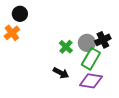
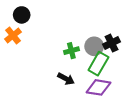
green cross: (66, 47) -> (71, 51), turned 32

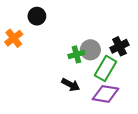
black circle: (22, 15) -> (37, 16), moved
gray circle: (94, 46) -> (90, 50), moved

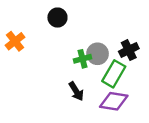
black circle: (37, 16) -> (57, 18), moved
black arrow: (71, 85) -> (76, 91), turned 30

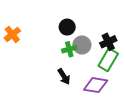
black circle: (57, 18) -> (67, 27), moved
green rectangle: (114, 74) -> (108, 60), moved

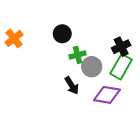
black circle: (67, 27) -> (62, 34), moved
gray circle: (82, 45) -> (92, 67), moved

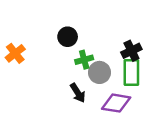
orange cross: (14, 38) -> (15, 53), moved
green rectangle: (121, 67) -> (131, 72), turned -30

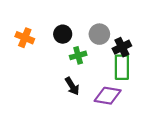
orange cross: (15, 53) -> (25, 38), moved, turned -30
gray circle: (99, 72) -> (99, 34), moved

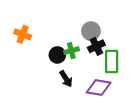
black circle: (63, 34) -> (57, 55), moved
black cross: (122, 47) -> (96, 46), moved

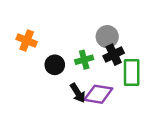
black circle: (57, 55) -> (55, 65), moved
purple diamond: (99, 88) -> (98, 94), moved

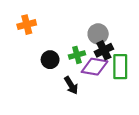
orange cross: (27, 41) -> (27, 25), moved, turned -36
purple diamond: (98, 94) -> (95, 67), moved

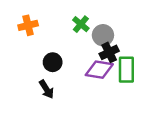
green cross: (77, 55) -> (81, 24), moved, turned -35
black arrow: (71, 85) -> (46, 89), moved

